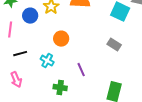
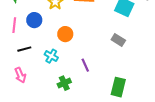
blue circle: (30, 16) -> (34, 20), moved
green cross: (60, 88) -> (64, 83), turned -32

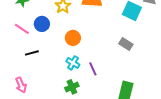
pink line: (14, 25) -> (22, 29), turned -63
cyan cross: (51, 56) -> (73, 63), moved
pink arrow: (20, 75) -> (21, 85), moved

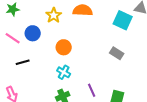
purple line: (93, 69) -> (92, 90), moved

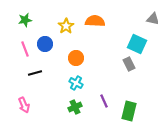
cyan square: (123, 20) -> (137, 44), moved
pink line: (13, 38) -> (25, 49), turned 35
gray rectangle: (117, 53) -> (129, 64), turned 32

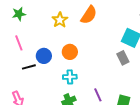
orange semicircle: (95, 21) -> (89, 15), turned 120
blue circle: (45, 44) -> (44, 56), moved
cyan cross: (76, 83) -> (70, 77), turned -32

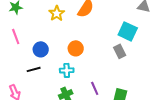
orange circle: (70, 52) -> (76, 48), moved
black line: (29, 67) -> (34, 69), moved

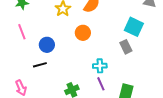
orange circle: (76, 48) -> (83, 33), moved
cyan cross: (67, 70) -> (100, 66), moved

